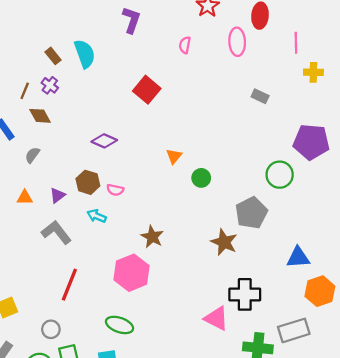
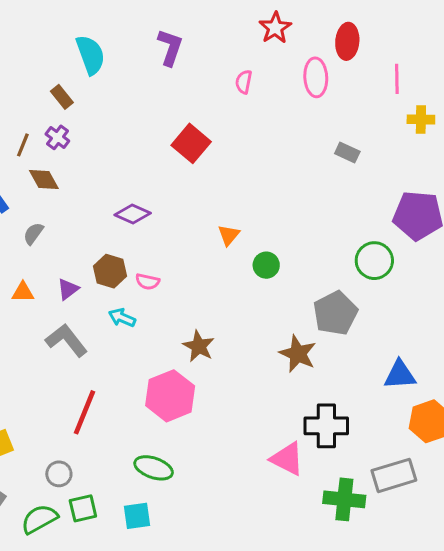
cyan semicircle: (85, 54) -> (90, 55), moved

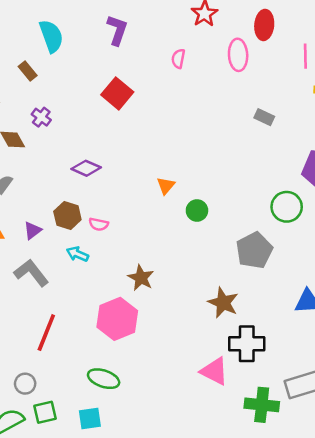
purple cross: (57, 137) -> (41, 117), moved
red square: (191, 143) -> (117, 93), moved
brown star: (298, 354) -> (223, 303), moved

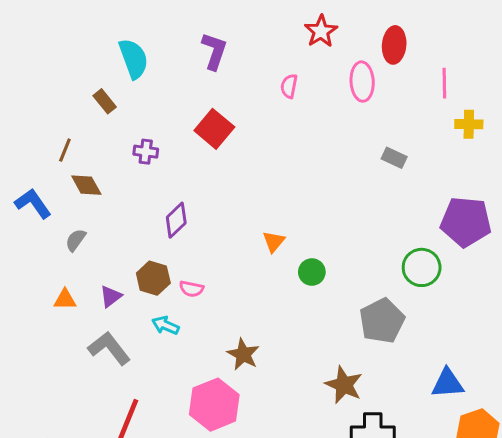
purple cross: (41, 117) -> (146, 152), moved, turned -30
purple diamond: (86, 168) -> (176, 220), turned -68

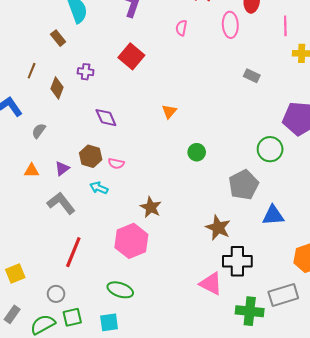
brown diamond: (86, 185) -> (57, 88), moved, turned 50
purple diamond: (176, 220) -> (106, 118), turned -70
orange triangle: (274, 242) -> (169, 111), moved
blue triangle: (447, 383) -> (273, 215), moved

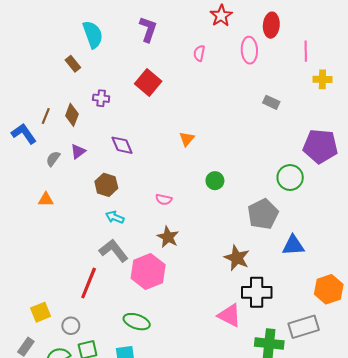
brown line: (32, 71) -> (46, 116), moved
pink semicircle: (116, 163) -> (164, 199), moved
purple triangle: (62, 169) -> (78, 151), moved
gray L-shape: (61, 203) -> (114, 251), moved
yellow square: (15, 274) -> (41, 312), moved

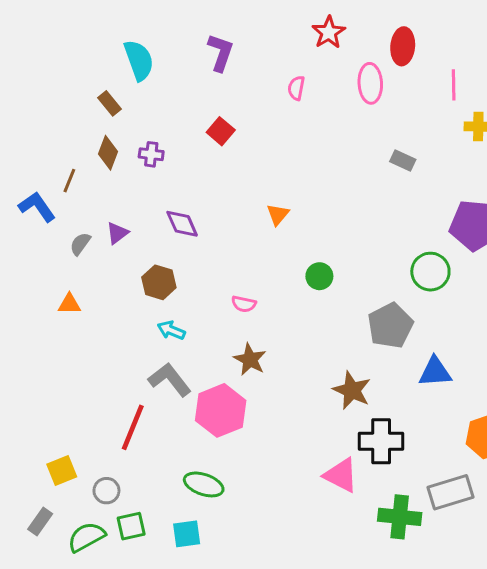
red square: (148, 82) -> (221, 131), size x0.7
brown diamond: (72, 115) -> (108, 153), moved

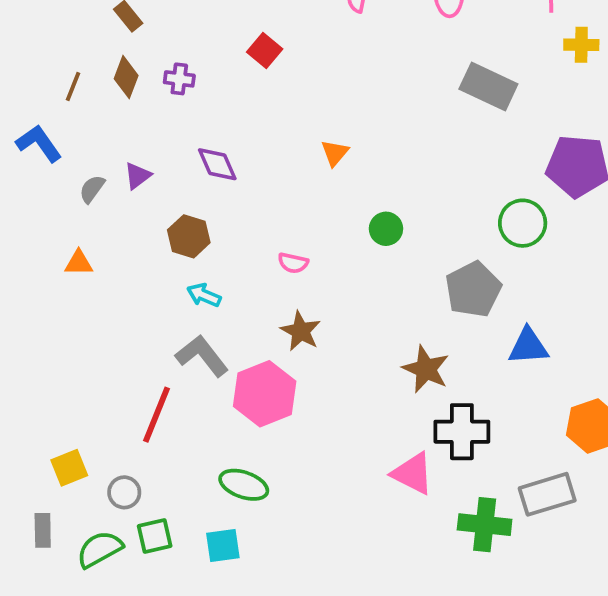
gray rectangle: (403, 160) -> (488, 87), size x1.8
brown line: (69, 181) -> (73, 87), moved
gray rectangle: (40, 522) -> (43, 530), turned -36

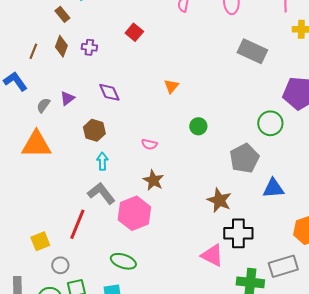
orange triangle: (79, 263) -> (36, 144), size x2.0
cyan arrow: (204, 295) -> (102, 161), turned 66
yellow square: (69, 468) -> (40, 241), moved

